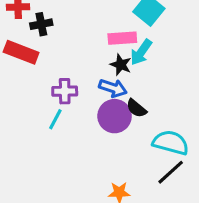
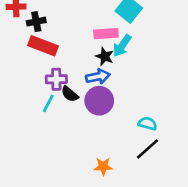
red rectangle: (21, 52) -> (43, 46), moved
blue arrow: (113, 88) -> (98, 77), turned -30
black semicircle: (136, 108) -> (70, 94), moved
cyan semicircle: (171, 143) -> (148, 123), size x0.6

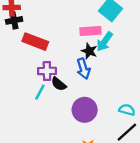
black cross: (36, 22) -> (14, 20), moved
blue arrow: (98, 77) -> (83, 69), turned 84
purple circle: (99, 101) -> (85, 110), moved

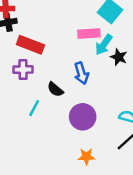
black star: (89, 51) -> (119, 57), moved
purple cross: (47, 71) -> (23, 70), moved
cyan line: (40, 92) -> (34, 108), moved

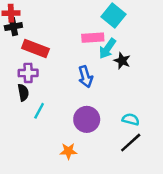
black semicircle: (55, 89) -> (23, 93), moved, turned -140
orange star: (86, 157) -> (68, 151), moved

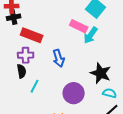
pink rectangle: (93, 38) -> (79, 26), turned 30
black star: (122, 61) -> (101, 73), moved, size x1.5
blue arrow: (85, 77) -> (59, 58), moved

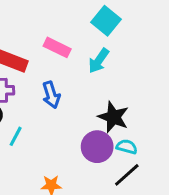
pink rectangle: (79, 26) -> (57, 47), moved
purple circle: (74, 93) -> (97, 147), moved

